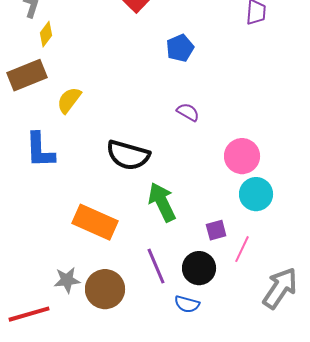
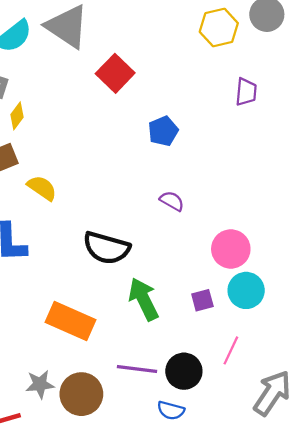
yellow semicircle: (69, 100) -> (42, 188), turned 88
purple square: (216, 230) -> (202, 300), moved
purple line: (156, 266) -> (137, 369), turned -60

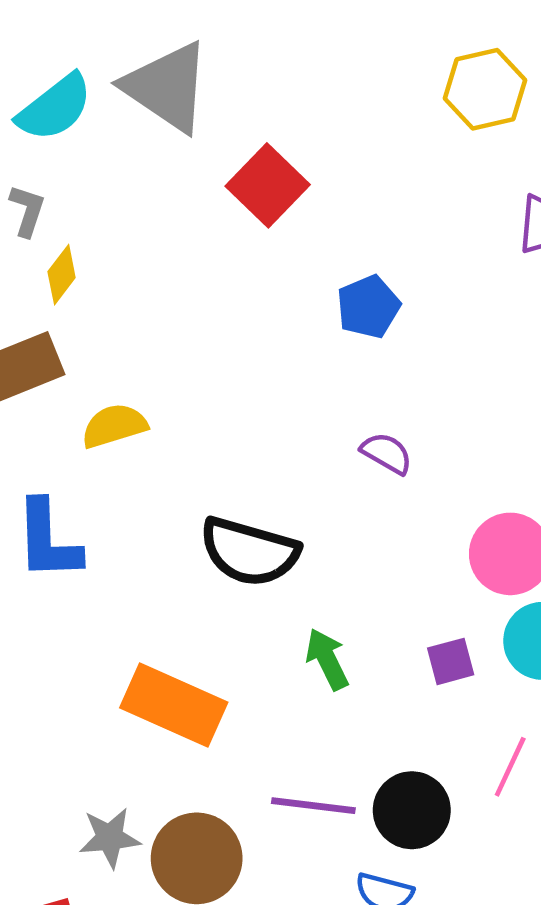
yellow semicircle: (42, 188) -> (114, 426), turned -52
green arrow: (144, 299) -> (327, 659), size x0.7

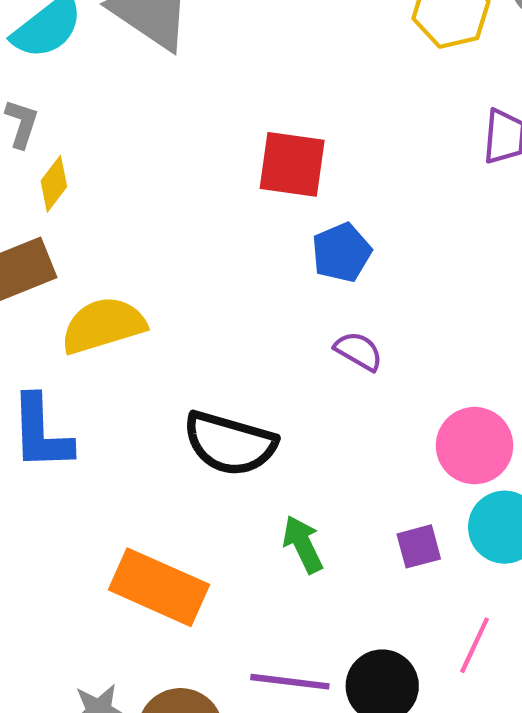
red square: (268, 185) -> (292, 164), moved, turned -36
blue pentagon: (368, 307) -> (341, 252), moved
yellow semicircle: (114, 426) -> (103, 325), size x1.4

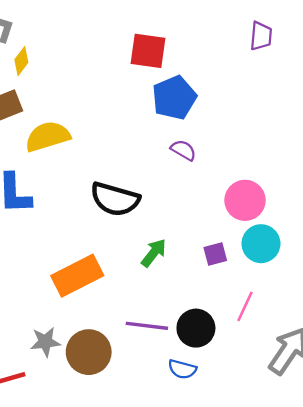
blue pentagon: (341, 252) -> (174, 98), size x1.4
green arrow: (303, 544) -> (154, 253), turned 64
orange rectangle: (159, 587) -> (77, 276), turned -51

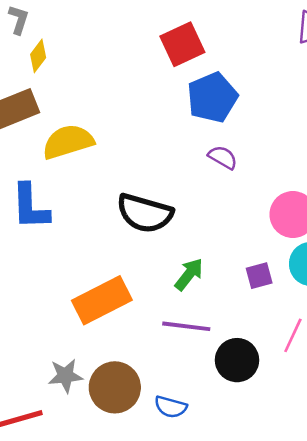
red square: (148, 51) -> (182, 44), turned -33
purple line: (147, 326) -> (186, 326), moved
blue semicircle: (182, 369) -> (171, 407), moved

